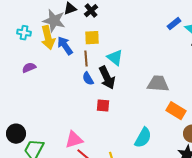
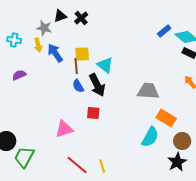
gray star: (54, 21) -> (44, 28), size x0.7
yellow arrow: (48, 38) -> (38, 45), size x0.6
yellow square: (92, 38) -> (82, 54), moved
cyan semicircle: (143, 138) -> (150, 137), moved
pink triangle: (74, 140) -> (64, 129), moved

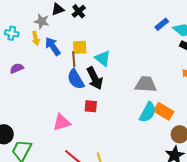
blue semicircle: (78, 86) -> (76, 79), size x1.5
cyan semicircle: (150, 137) -> (148, 112), moved

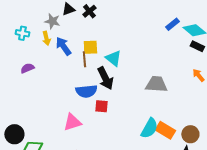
blue semicircle: (76, 79) -> (86, 91), moved, turned -65
orange rectangle: (164, 111) -> (165, 130), moved
cyan semicircle: (148, 112) -> (149, 128), moved

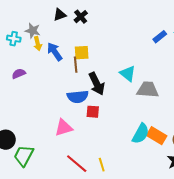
gray star: (52, 21) -> (33, 31), moved
blue rectangle: (172, 24) -> (160, 37), moved
cyan triangle: (113, 58) -> (128, 74), moved

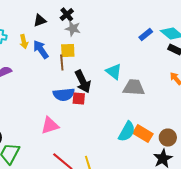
black triangle: (60, 15) -> (40, 20), moved
gray star: (33, 31) -> (73, 28), moved
red square: (93, 112) -> (79, 98), moved

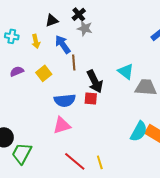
blue arrow: (41, 50) -> (63, 44), moved
yellow square: (68, 50) -> (44, 73), moved, turned -35
blue semicircle: (64, 94) -> (65, 100), moved

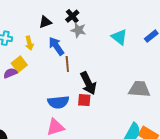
cyan triangle: (126, 71) -> (119, 37), moved
yellow square: (44, 73) -> (19, 64), moved

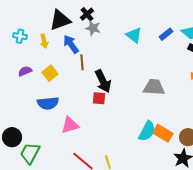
black triangle: (45, 22) -> (60, 20), size x1.6
yellow square: (19, 64) -> (50, 73), moved
blue semicircle: (58, 102) -> (48, 103), moved

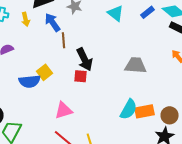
yellow square: (50, 73) -> (45, 72), moved
pink triangle: (70, 125) -> (64, 110), moved
orange rectangle: (163, 133) -> (145, 111), turned -42

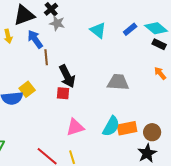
pink triangle: (64, 110) -> (75, 127), moved

